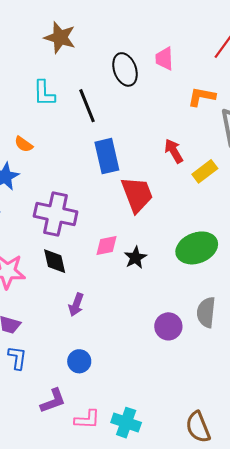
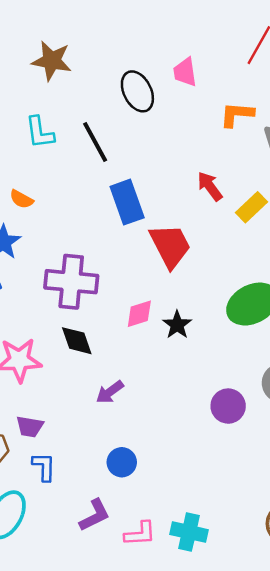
purple arrow: (76, 305) -> (110, 392), turned 40

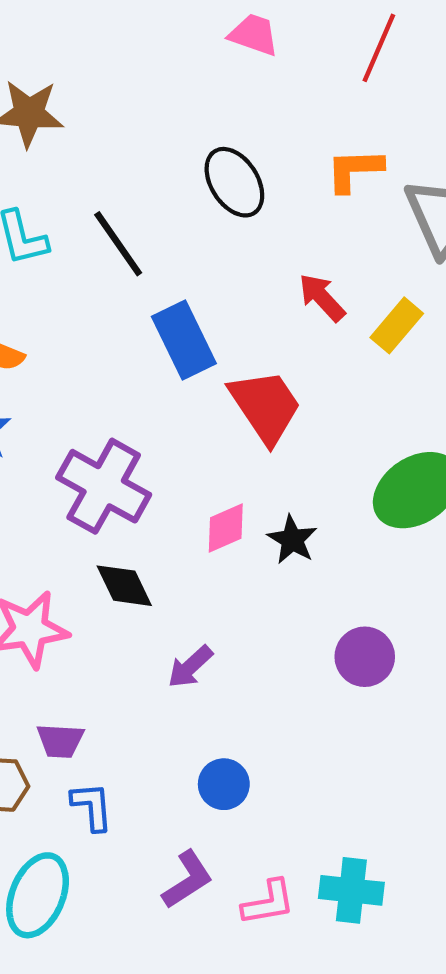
pink trapezoid: (185, 72) -> (254, 35), moved, turned 124
black ellipse: (137, 91) -> (234, 182), moved
purple cross: (71, 282) -> (104, 486), turned 30
purple circle: (228, 406) -> (365, 657), moved

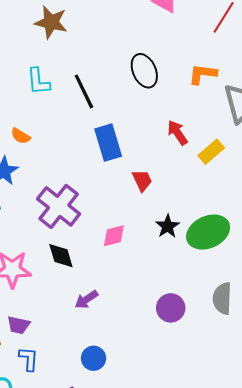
red trapezoid: (265, 406) -> (142, 180), size x0.6
black star: (292, 540) -> (168, 226), moved

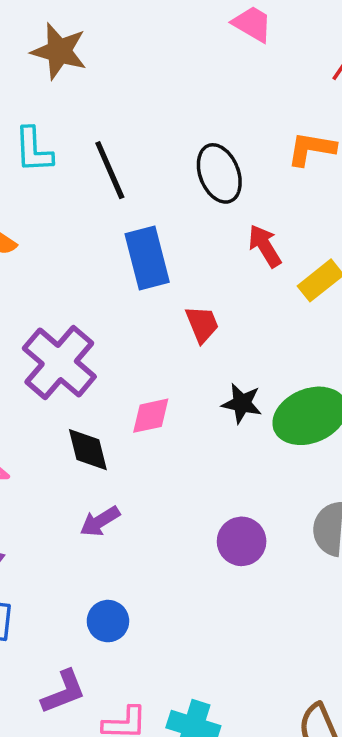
black ellipse: (144, 71) -> (219, 173), moved
black star: (168, 226) -> (242, 403), turned -30
black diamond: (61, 256) -> (88, 450), moved

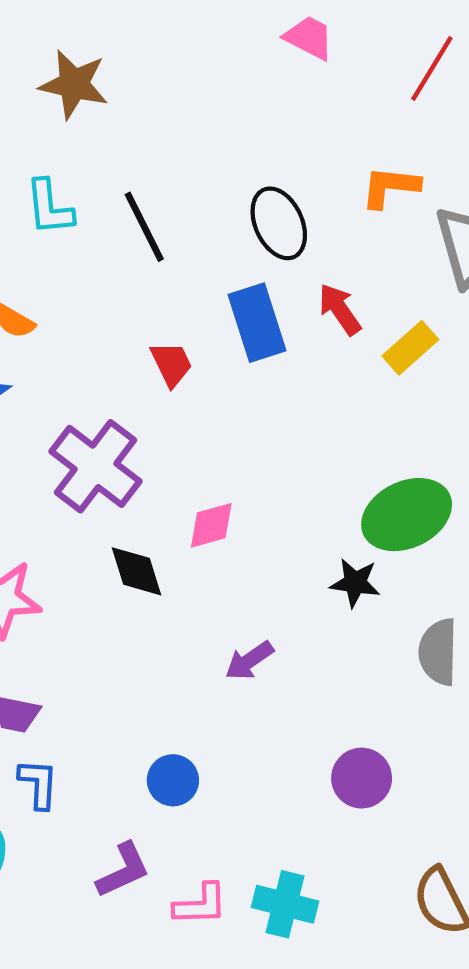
blue rectangle: (147, 258) -> (257, 323), moved
red trapezoid: (202, 324) -> (172, 364), moved
black star: (242, 403) -> (355, 583), moved
purple arrow: (100, 521) -> (249, 661), moved
purple circle: (242, 541) -> (362, 778), moved

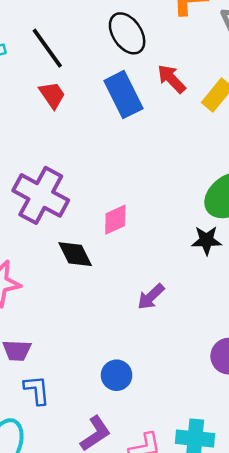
red trapezoid: (172, 364) -> (52, 95), moved

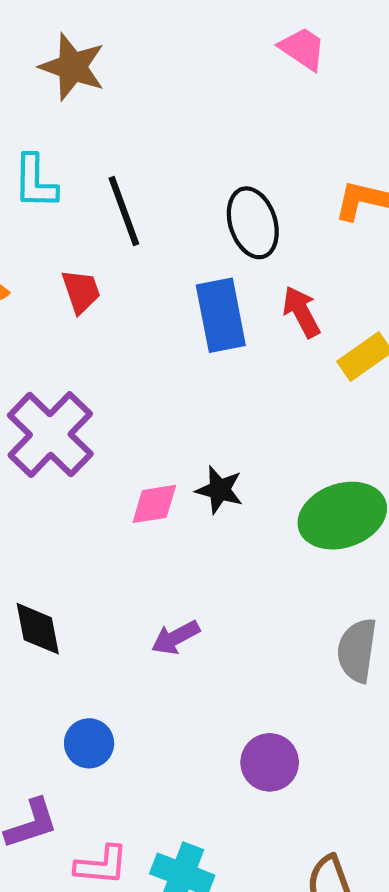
red trapezoid: (52, 95) -> (81, 291), moved
black star: (207, 240) -> (219, 490), moved
black diamond: (75, 254) -> (38, 629), moved

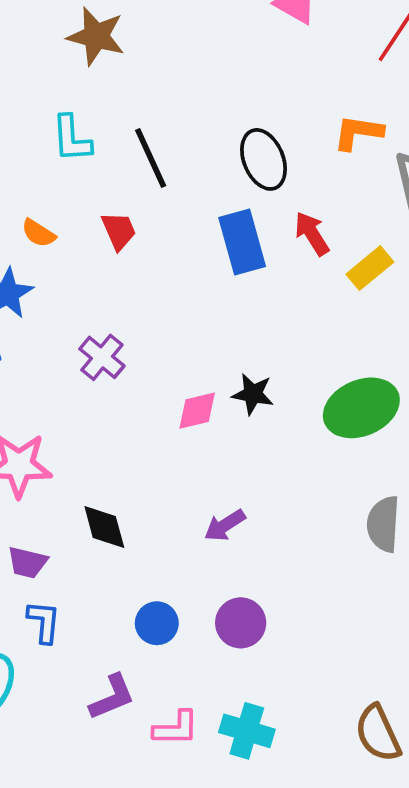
purple cross: (50, 435) -> (102, 357), size x0.6
purple circle: (270, 762) -> (241, 623), moved

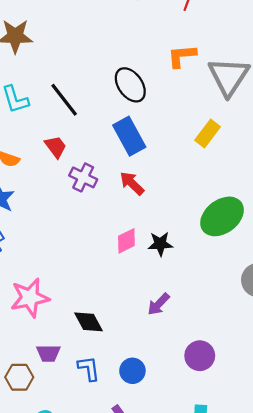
red arrow: (312, 234) -> (132, 183), moved
purple cross: (102, 357) -> (83, 177), moved
black star: (253, 394) -> (160, 244), moved
blue L-shape: (44, 622) -> (89, 368), moved
purple circle: (241, 623) -> (200, 356), moved

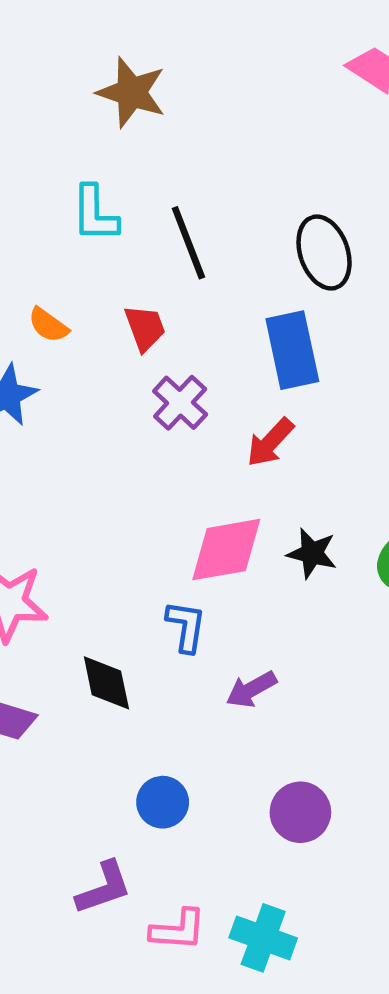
red arrow: (132, 183) -> (270, 442), turned -108
pink diamond: (126, 241) -> (226, 550), size x1.5
black star: (160, 244) -> (312, 553), moved
blue L-shape: (89, 368) -> (186, 626), moved

